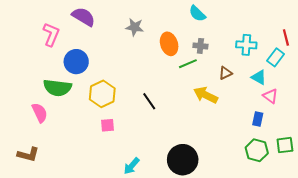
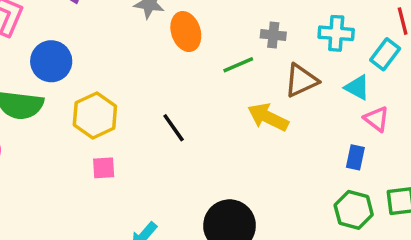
orange ellipse: (169, 44) -> (186, 32), moved
gray cross: (200, 46) -> (273, 35), moved
brown triangle: (225, 73) -> (301, 80), size x1.5

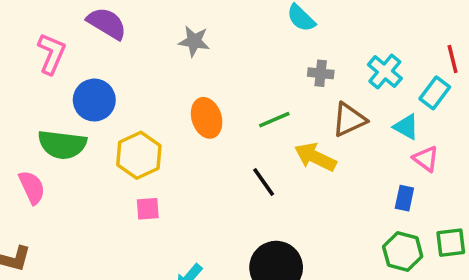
orange ellipse: (186, 32) -> (207, 118), moved
cyan cross: (336, 33) -> (385, 71), turned 36
green line: (238, 65) -> (274, 120), moved
black line: (174, 128) -> (264, 182), moved

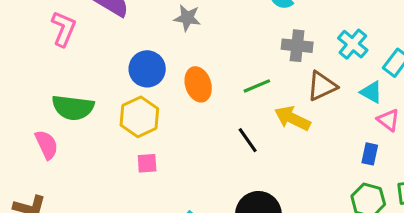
gray cross: (321, 73) -> (297, 46), size x1.4
blue circle: (94, 100) -> (147, 69), moved

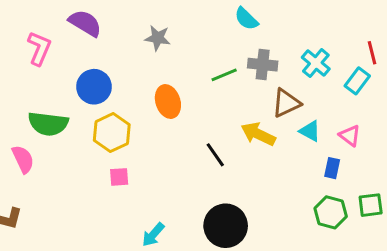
blue circle: (147, 69) -> (94, 87), moved
green line: (257, 86) -> (224, 75), moved
cyan triangle: (371, 92) -> (310, 131), moved

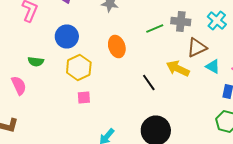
green semicircle: (48, 124) -> (36, 62), size x0.6

